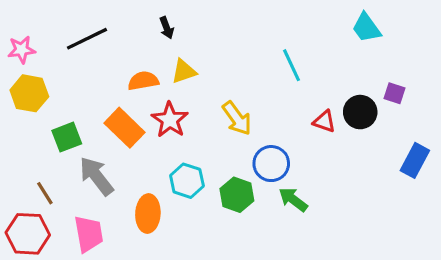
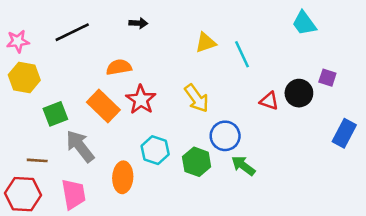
black arrow: (167, 28) -> (138, 23), turned -66
yellow triangle: (184, 71) -> (206, 43), moved
brown line: (45, 193) -> (37, 160), turned -54

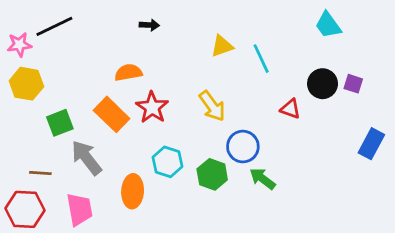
black line: (72, 32) -> (54, 26), moved
black circle: (299, 93) -> (323, 84), moved

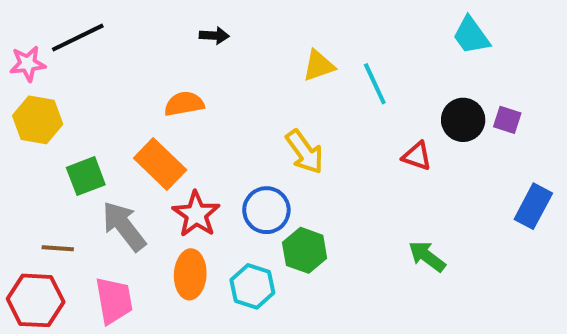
red star: (152, 107) -> (196, 214), moved
blue circle: (243, 147) -> (266, 210), moved
cyan hexagon: (167, 162) -> (252, 286), moved
green arrow: (262, 179) -> (427, 256), moved

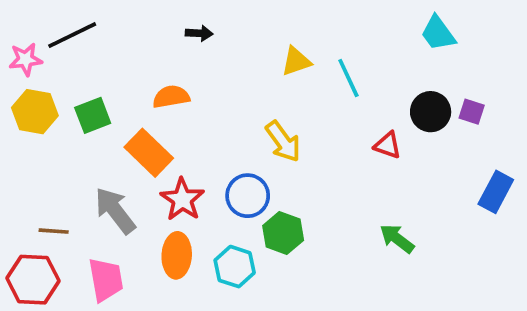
green square: (86, 176) -> (93, 115), moved

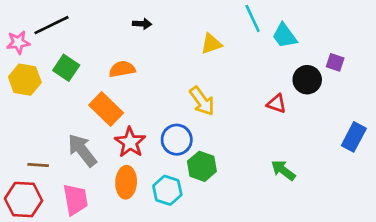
cyan trapezoid: (438, 33) -> (285, 36), moved
cyan line: (348, 78) -> (253, 18), moved
purple square: (472, 112) -> (335, 62), moved
green square: (93, 115) -> (66, 68), moved, turned -35

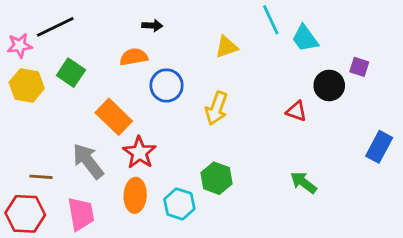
orange semicircle: (122, 69) -> (134, 57), moved
yellow arrow: (202, 101) -> (216, 108), turned 56
blue circle: (177, 140) -> (167, 85), moved

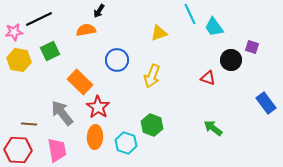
black arrow: (152, 26) -> (99, 11), moved, turned 120
orange semicircle: (134, 57) -> (86, 30), moved
green square: (71, 73) -> (50, 51), turned 30
blue rectangle: (379, 147) -> (266, 103), turned -65

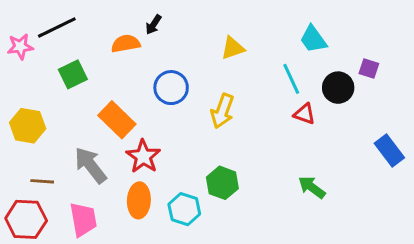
black arrow: (99, 11) -> (154, 25), moved
cyan line: (190, 14) -> (291, 79), moved
yellow hexagon: (19, 60) -> (28, 126), moved

